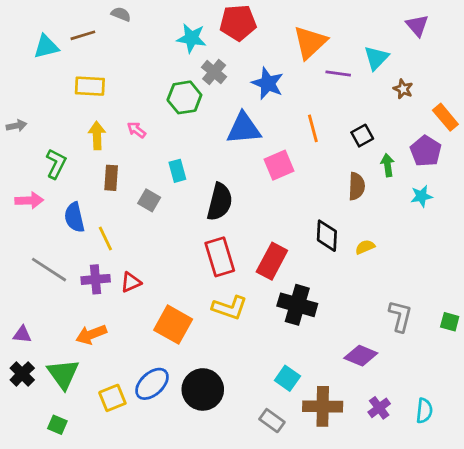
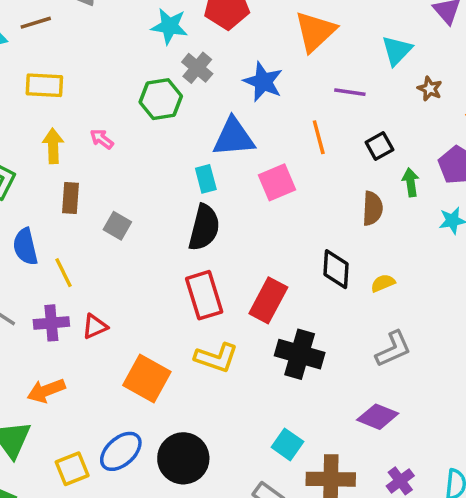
purple line: (338, 73) -> (350, 92), moved
cyan rectangle: (177, 171) -> (206, 179), moved
gray L-shape: (400, 316) -> (393, 349), moved, turned 52

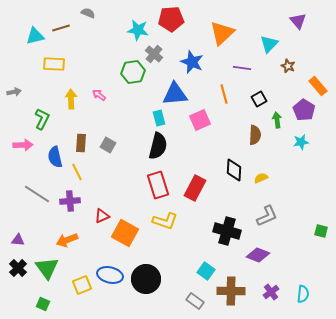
yellow rectangle: (44, 85) -> (54, 64), moved
brown rectangle: (70, 198) -> (81, 143), moved
red triangle: (95, 326) -> (102, 216), moved
black cross: (300, 354) -> (227, 231), moved
blue ellipse: (121, 451) -> (110, 275), turned 55

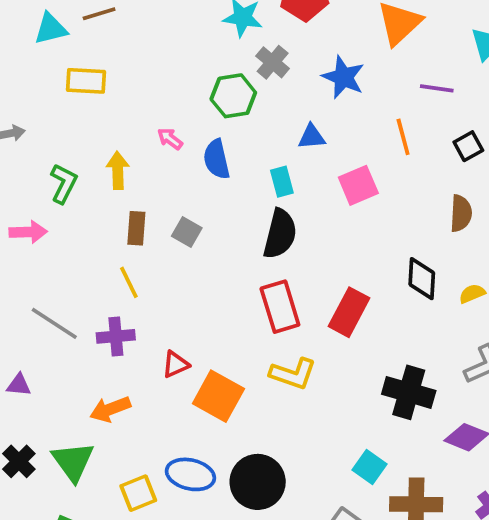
blue triangle: (175, 94) -> (312, 137), size x0.6
yellow arrow: (71, 99) -> (118, 170), moved
blue semicircle: (55, 157) -> (217, 159), moved
purple triangle: (18, 240) -> (19, 385), moved

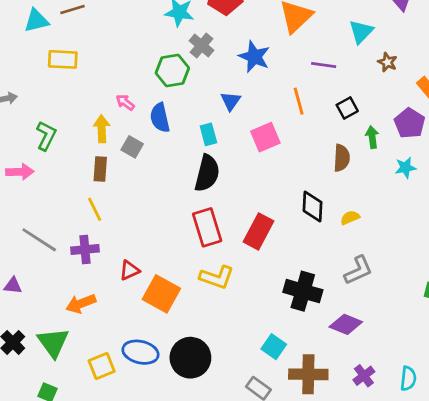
blue triangle: (312, 137) -> (231, 101), turned -50
yellow arrow: (118, 170) -> (102, 129), moved
gray square: (187, 232) -> (132, 147), moved

